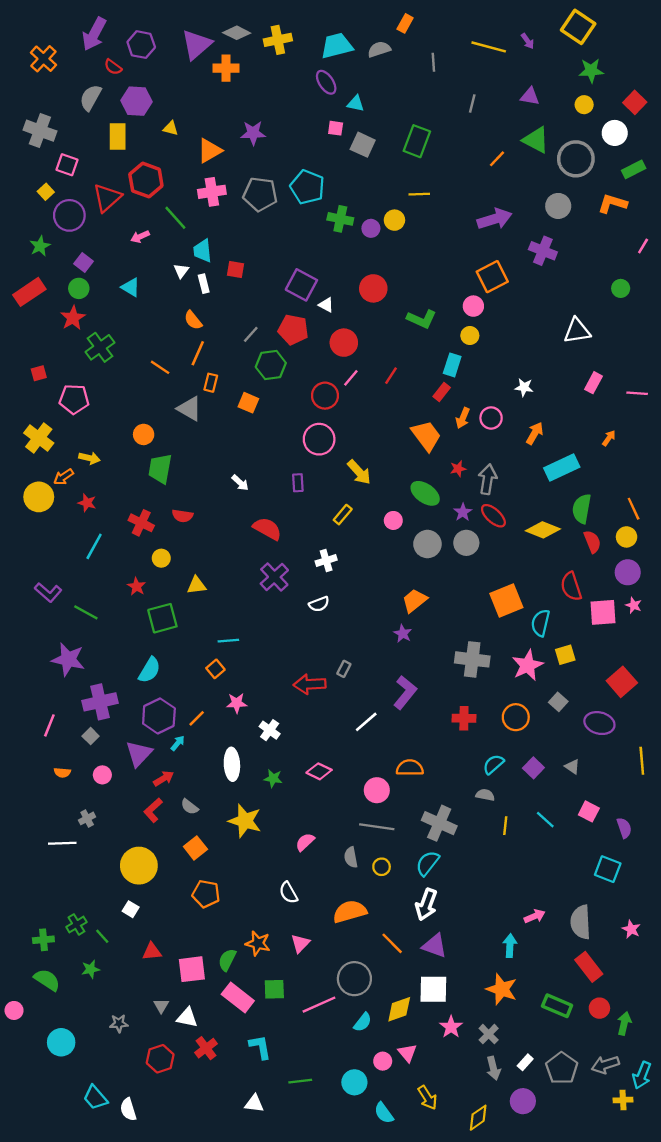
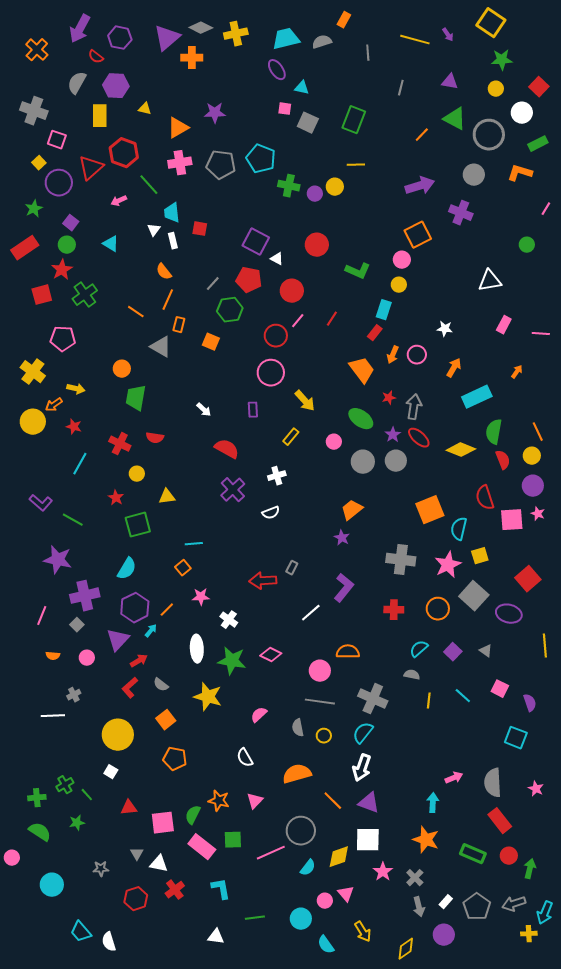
red square: (39, 373) -> (42, 295), moved, size x1.5
gray square: (558, 702) -> (474, 596), size x1.8
green star: (273, 778) -> (232, 661), size x1.8

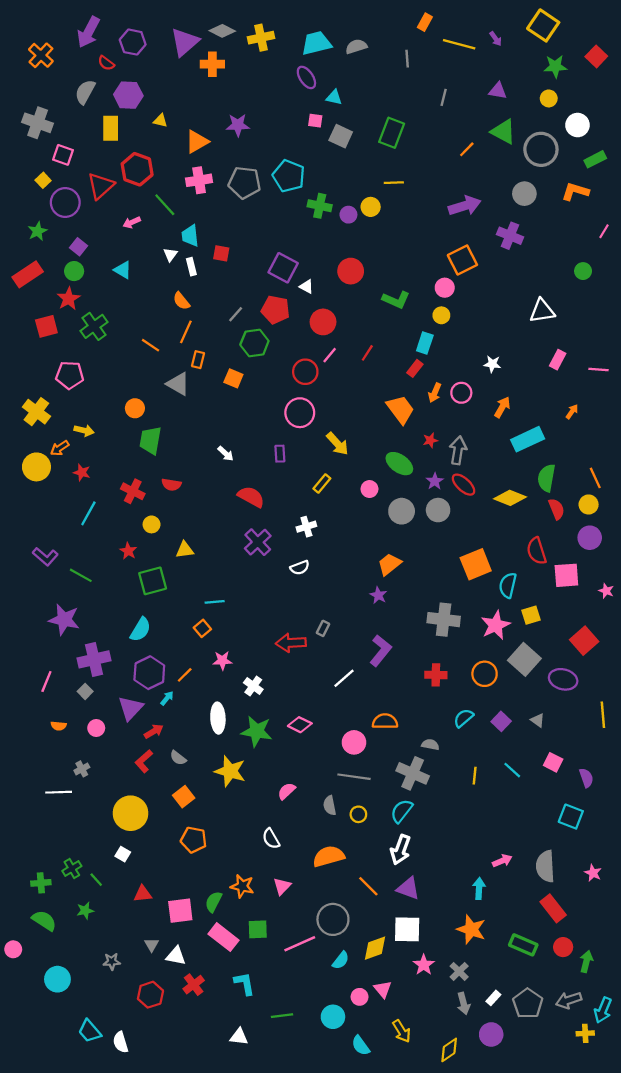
orange rectangle: (344, 20) -> (425, 22), moved
red square: (539, 87) -> (596, 56), moved
pink star: (538, 514) -> (606, 591), moved
gray semicircle: (412, 675) -> (430, 745), moved

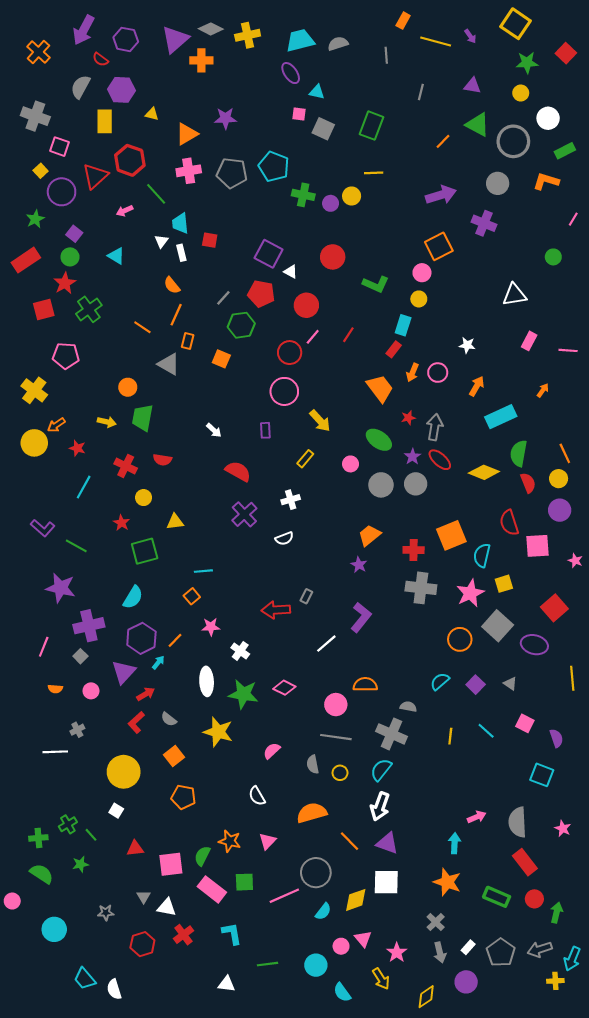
yellow arrow: (84, 430) -> (107, 422), moved
red cross: (436, 675) -> (414, 550), moved
pink star: (424, 965) -> (397, 952), moved

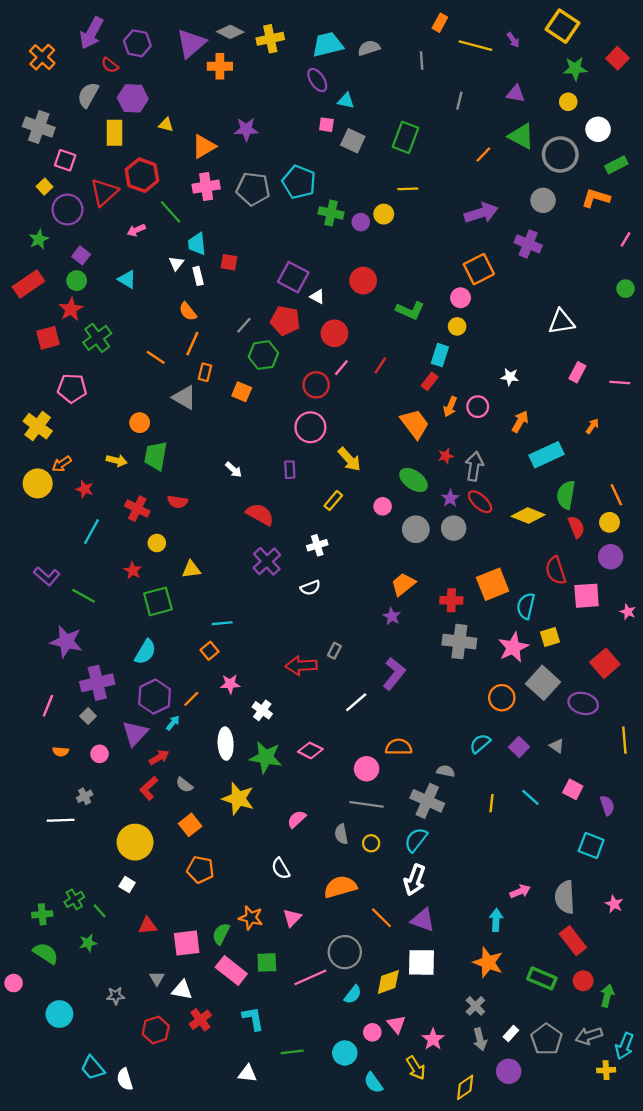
green circle: (553, 257) -> (626, 289), moved

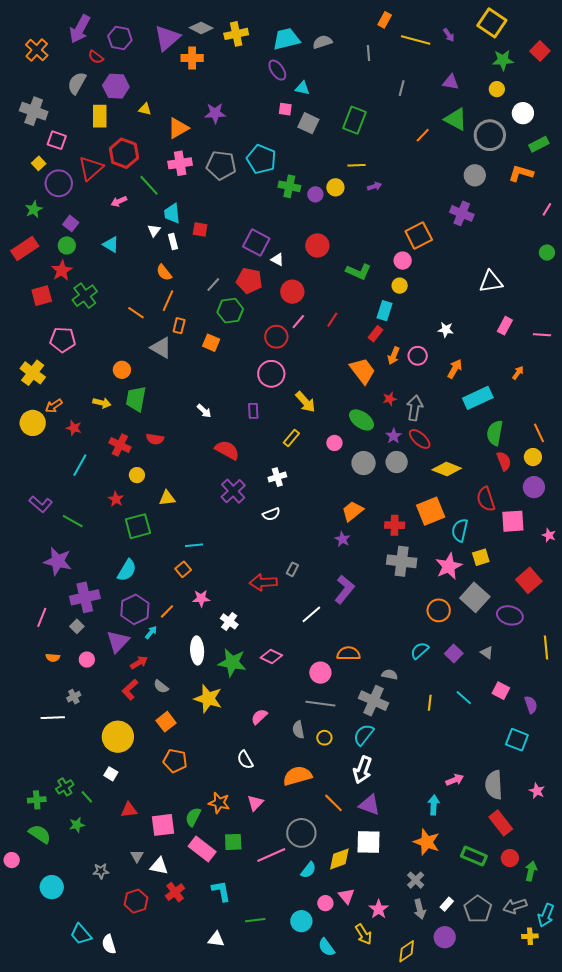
purple arrow: (481, 213) -> (375, 186), moved, size x0.5
yellow diamond: (528, 515) -> (447, 469), moved

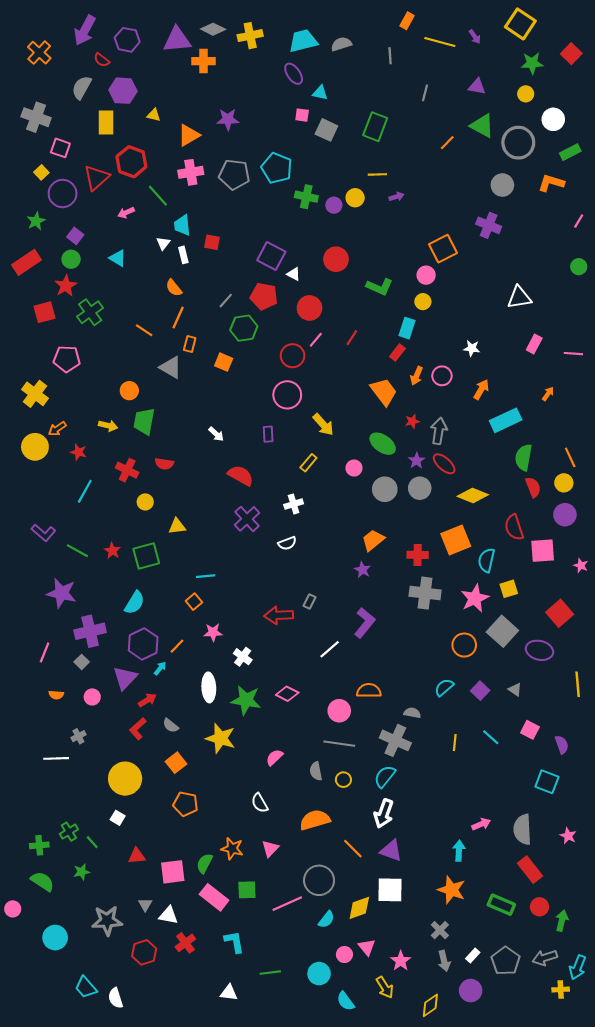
purple triangle: (167, 38) -> (177, 40), turned 36
red star: (116, 499) -> (112, 551), moved
gray star: (101, 871) -> (107, 921), size x1.8

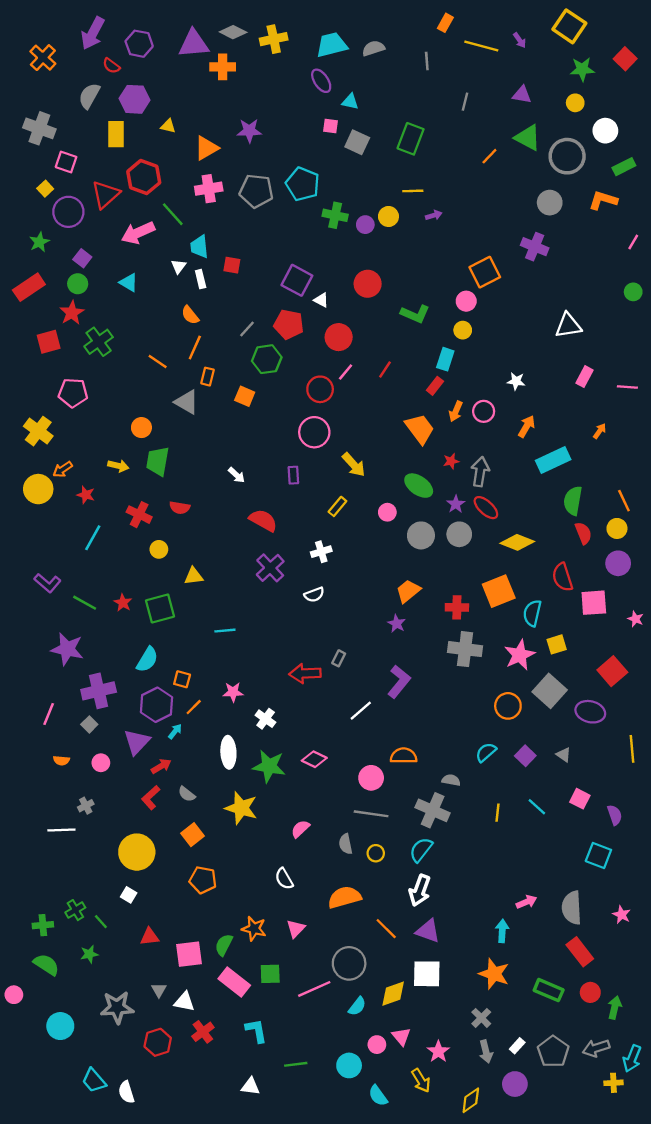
pink arrow: (126, 213) -> (138, 233), size x1.8
orange square: (194, 602) -> (182, 679), moved, turned -35

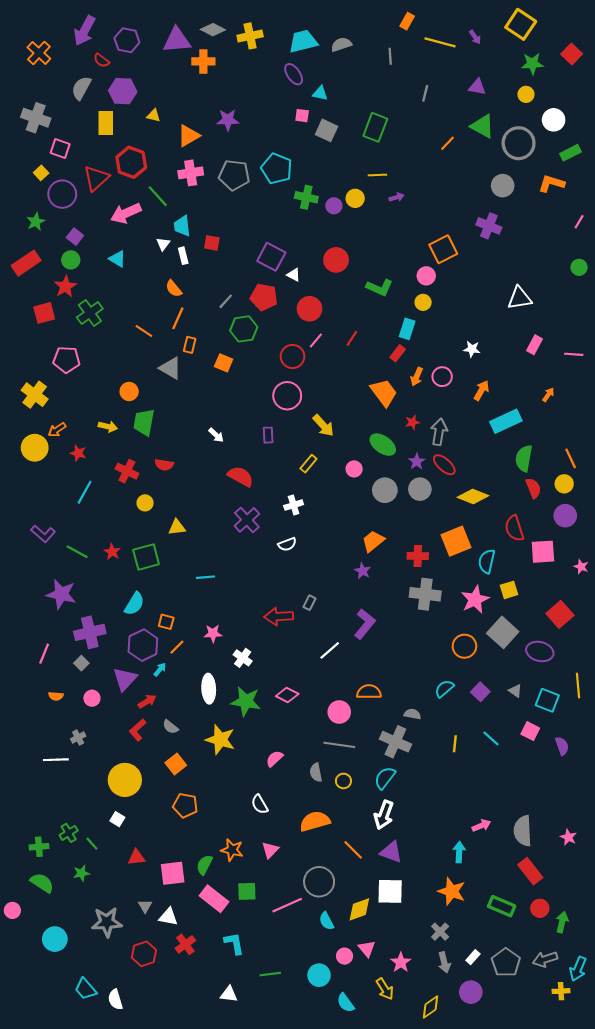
cyan square: (598, 856) -> (547, 700), moved
cyan semicircle: (357, 1006) -> (326, 921), turned 114

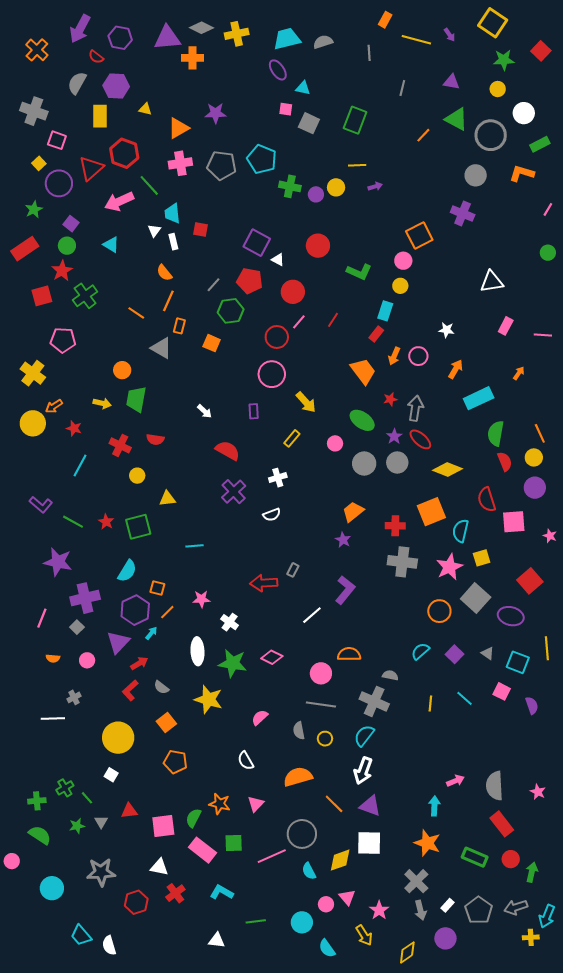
gray triangle: (145, 906) -> (101, 822), moved
gray cross: (440, 932) -> (416, 881), size x1.4
cyan L-shape: (234, 943) -> (222, 892), turned -50

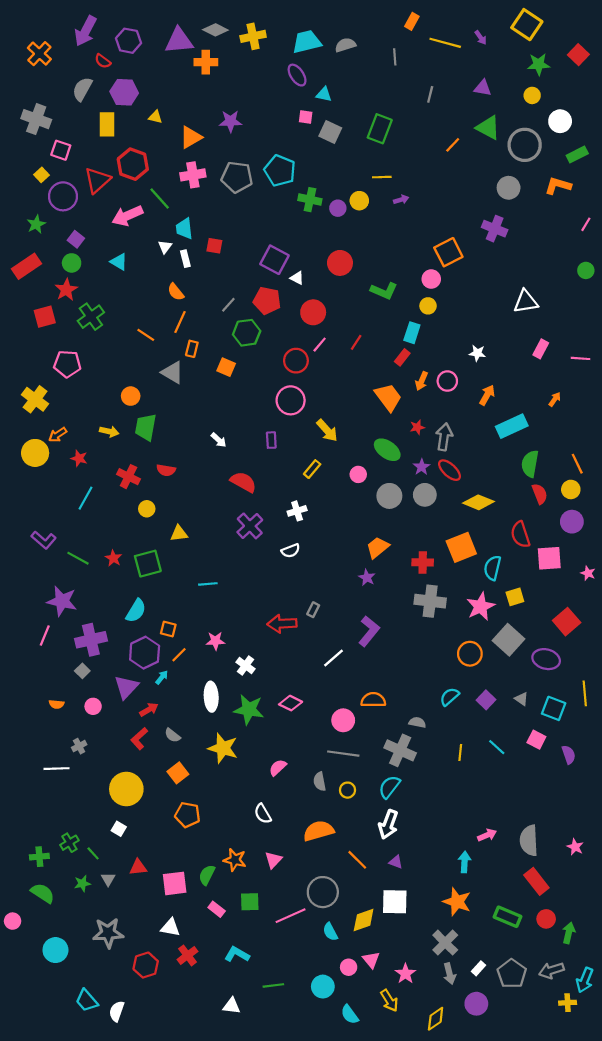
pink line: (42, 618) -> (45, 635), moved
purple triangle: (370, 806) -> (396, 862), size x0.6
pink rectangle: (202, 850) -> (217, 909), size x0.6
white semicircle: (109, 945) -> (117, 1011), turned 36

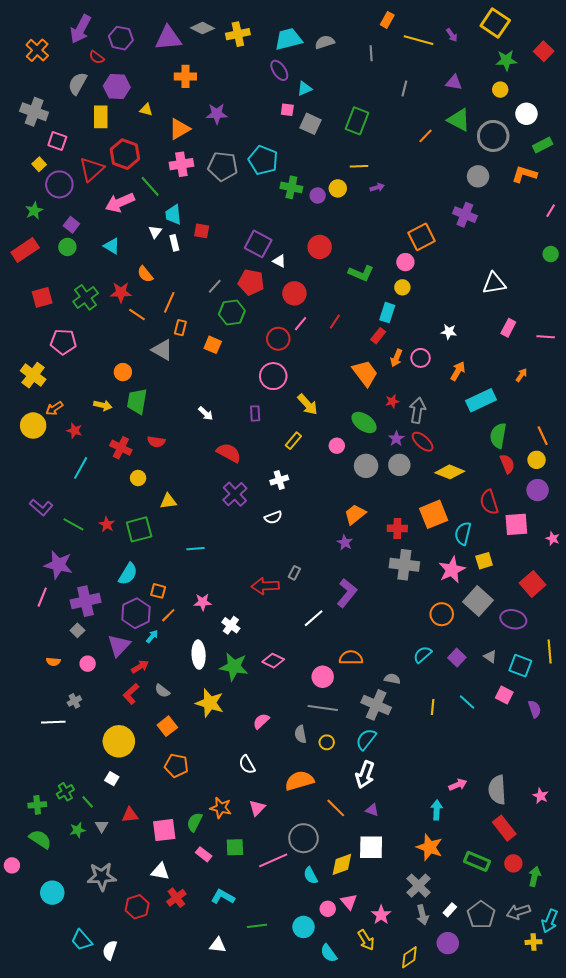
orange cross: (206, 62) -> (185, 76), moved
cyan triangle: (324, 94) -> (304, 89), turned -35
red star: (66, 290) -> (121, 292), moved, turned 30
orange semicircle: (176, 292) -> (145, 274), moved

